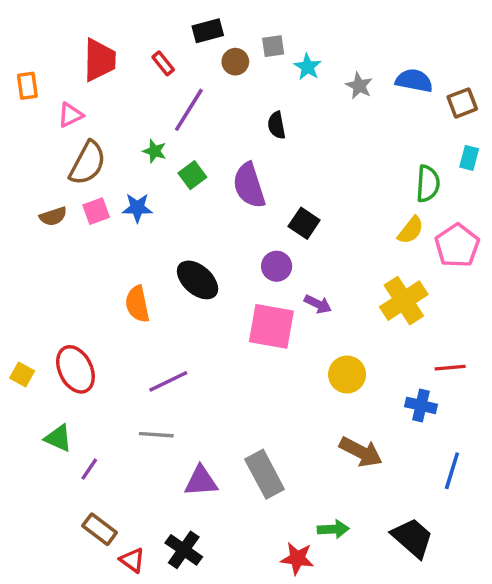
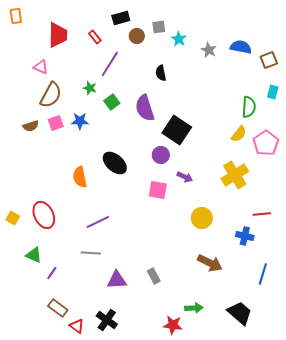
orange rectangle: (27, 86) -> (16, 16), moved
pink triangle: (70, 115) -> (41, 67), turned 49
black square: (304, 223) -> (177, 130), size x1.6
pink square: (271, 326) -> (158, 190), size x0.7
gray rectangle: (265, 474) -> (154, 276), size x0.6

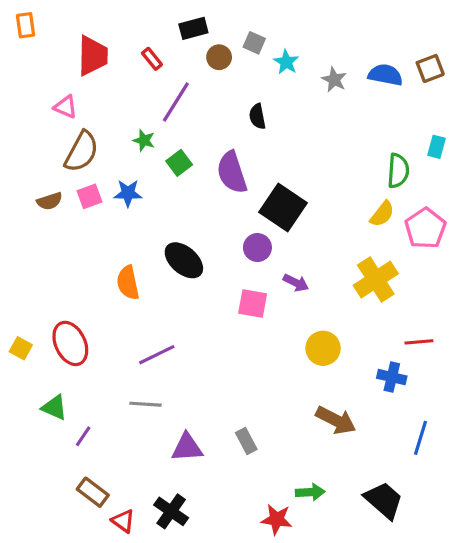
gray square: (159, 27) -> (254, 43), turned 32
brown square: (269, 60) -> (430, 68), moved

